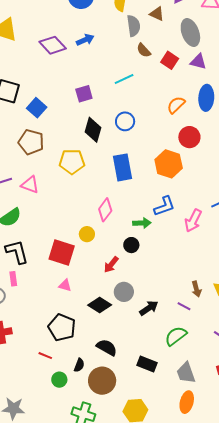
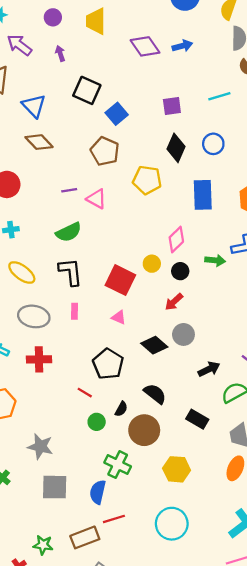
black circle: (131, 245) -> (180, 271), moved
pink rectangle: (13, 279) -> (74, 311), moved
black arrow: (149, 308) -> (209, 369), moved

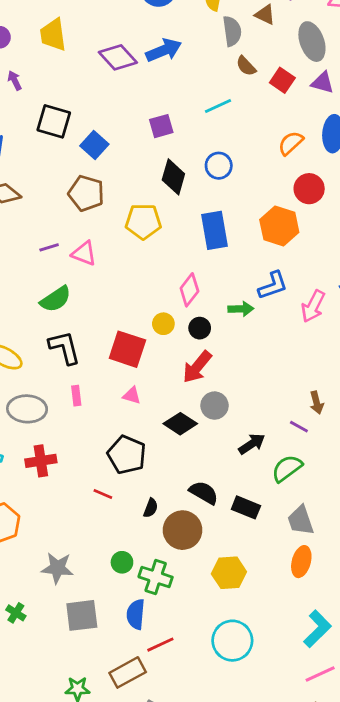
blue arrow: (182, 46) -> (164, 50), size x1.4
red arrow: (174, 302) -> (197, 367), size x1.4
black semicircle: (155, 394) -> (204, 493), moved
green circle: (97, 422) -> (122, 562), moved

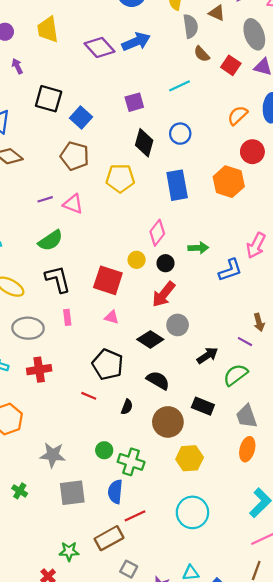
blue L-shape: (273, 285) -> (230, 270), moved
black semicircle: (204, 493) -> (158, 380), moved
brown circle: (183, 530) -> (168, 422), moved

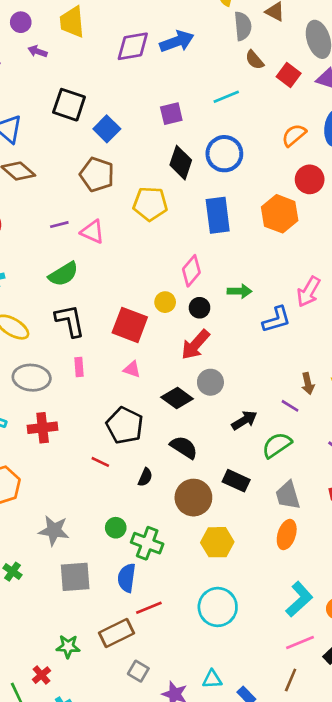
purple diamond: (100, 47) -> (133, 46), turned -60
purple arrow: (17, 66) -> (37, 51), moved, turned -48
blue circle: (180, 134) -> (224, 154), size x1.4

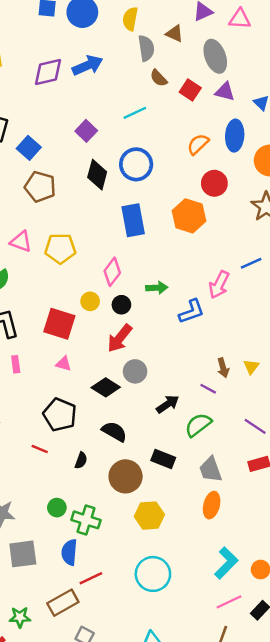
purple square: (171, 114) -> (86, 131), turned -30
brown pentagon: (97, 175) -> (40, 187), moved
yellow pentagon: (150, 204) -> (60, 248), moved

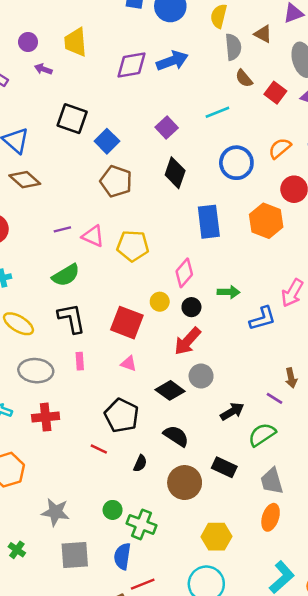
blue circle: (136, 164) -> (236, 163), moved
yellow hexagon: (149, 516) -> (216, 537), moved

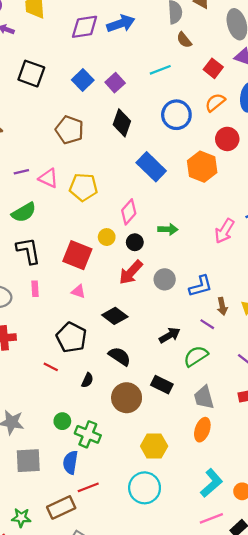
red square: (275, 93) -> (213, 68), moved
blue square: (107, 141) -> (83, 80), moved
blue rectangle: (209, 222) -> (151, 167), turned -40
blue L-shape: (262, 318) -> (201, 286), moved
gray circle: (201, 376) -> (165, 279), moved

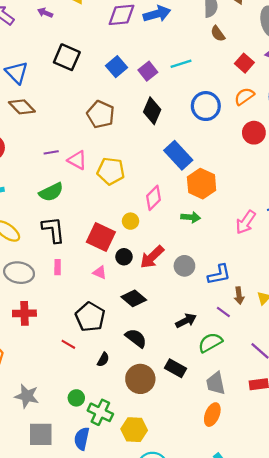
cyan line: (160, 70) -> (181, 64), moved
orange hexagon: (202, 167) -> (202, 184), moved
black circle: (135, 242) -> (124, 257), moved
yellow hexagon: (154, 446) -> (134, 430), moved

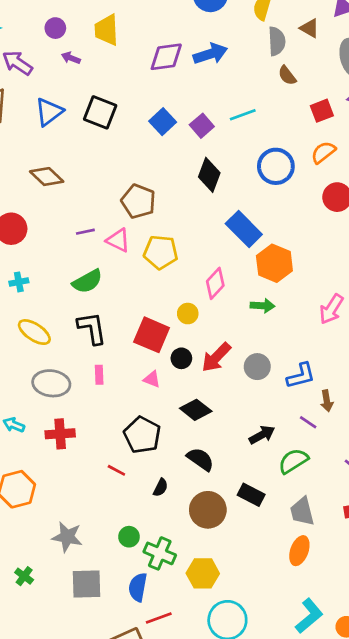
red square: (244, 63) -> (322, 111), turned 30
blue triangle: (17, 73) -> (49, 112), moved, turned 40
brown pentagon: (101, 114) -> (138, 201), moved

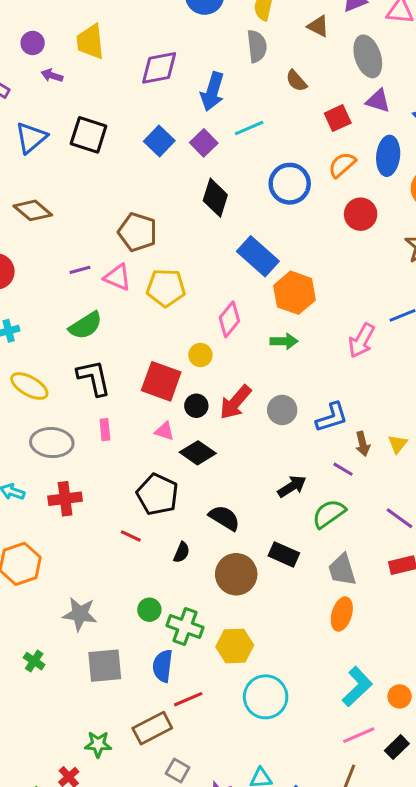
gray semicircle: (277, 41) -> (257, 46), moved
blue arrow: (210, 54) -> (212, 92), moved, turned 128
black diamond: (196, 410) -> (198, 453), moved

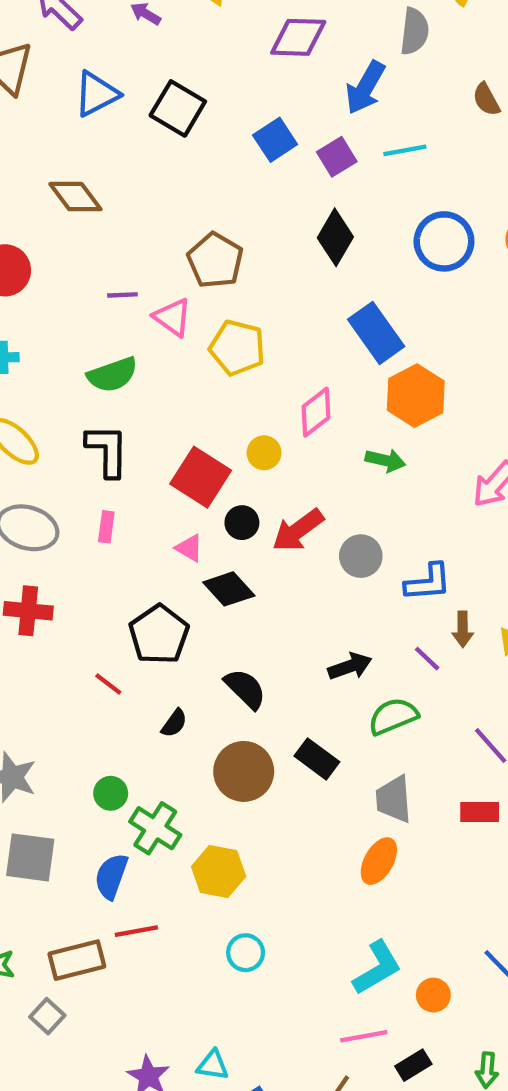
gray semicircle: (257, 46) -> (414, 31), moved
cyan circle: (266, 697) -> (246, 953), size x0.6
gray square: (178, 771) -> (47, 1016), moved

